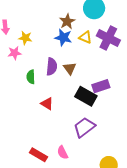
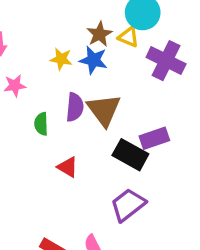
yellow triangle: (85, 37) -> (129, 37), moved
yellow star: (25, 38) -> (61, 59), moved
brown triangle: (70, 68) -> (104, 110), size x1.6

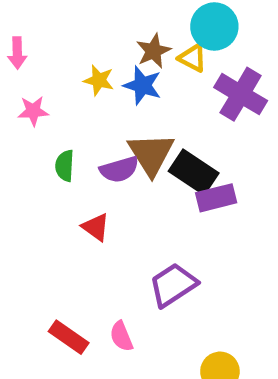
purple semicircle: (75, 107) -> (119, 169), moved, turned 64
black rectangle: (130, 155) -> (194, 172), moved

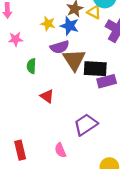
purple semicircle: (119, 169) -> (60, 47), moved
black rectangle: (194, 172) -> (95, 69), turned -30
red rectangle: (69, 337) -> (20, 150), moved, turned 42

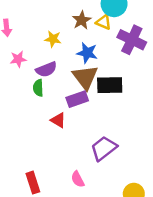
blue star: (69, 26) -> (87, 53), moved
purple semicircle: (60, 47) -> (46, 69), moved
purple rectangle: (107, 81) -> (77, 99), moved

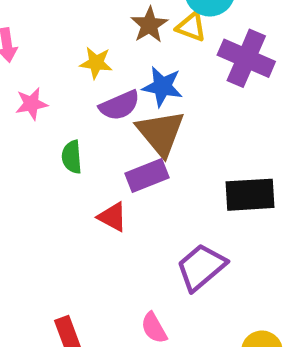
purple semicircle: (46, 69) -> (120, 105), moved
black rectangle: (110, 85) -> (250, 195), moved

